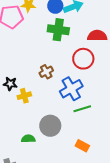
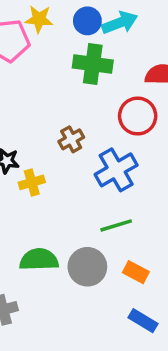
green line: (82, 109) -> (116, 225), moved
gray circle: (50, 126) -> (87, 267), moved
green semicircle: (28, 139) -> (39, 260), size x1.5

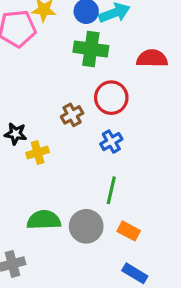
red circle: (138, 116) -> (111, 98), moved
blue cross: (116, 170) -> (111, 142), size x0.6
green line: (116, 225) -> (111, 190), turned -60

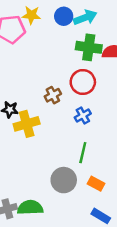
green cross: (91, 49) -> (89, 47), moved
yellow cross: (38, 153) -> (27, 124), size x1.5
green semicircle: (44, 220) -> (30, 208), moved

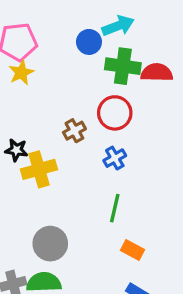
yellow star: (31, 15) -> (21, 73), moved, turned -30
blue circle: (64, 16) -> (89, 42), moved
gray circle: (64, 180) -> (50, 244), moved

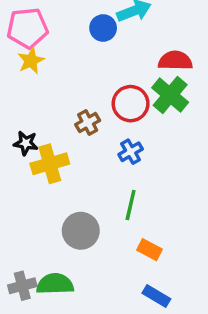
green cross: (123, 66) -> (170, 95), moved, turned 32
gray circle: (50, 244) -> (81, 231), moved

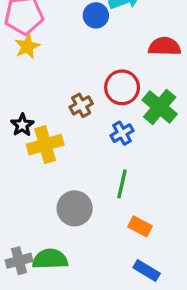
green cross: (170, 95) -> (160, 107), moved
black star: (26, 143) -> (22, 125), turned 30

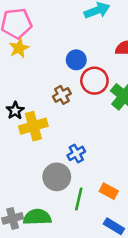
blue circle: (96, 15) -> (76, 60), moved
blue cross: (122, 133) -> (76, 153), moved
green line: (122, 184) -> (79, 199), moved

